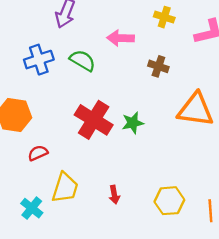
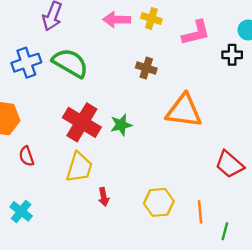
pink arrow: (121, 38) -> (117, 20), moved
green semicircle: (83, 61) -> (70, 63), size x1.4
red semicircle: (38, 153) -> (27, 156), turned -84
yellow trapezoid: (65, 188) -> (79, 167), moved

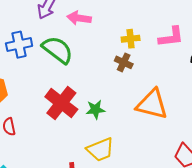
yellow cross: (151, 18) -> (131, 39), moved, turned -30
pink arrow: (117, 20) -> (79, 18), moved
yellow trapezoid: (79, 167) -> (100, 150), moved, turned 44

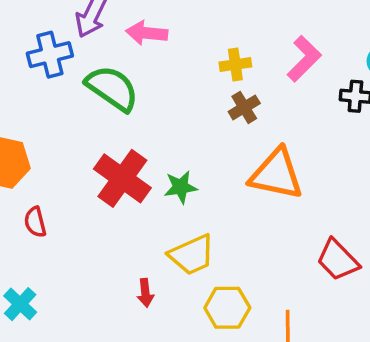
pink L-shape: (171, 37) -> (304, 59), turned -36
blue cross: (19, 45) -> (50, 55), moved
brown cross: (124, 62) -> (244, 107), moved, turned 36

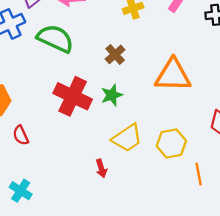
brown cross: (244, 107) -> (115, 54), moved
yellow hexagon: (227, 308) -> (171, 143), moved

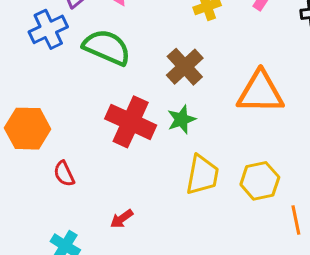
brown cross: (115, 54) -> (185, 67), size x1.4
yellow trapezoid: (127, 138) -> (202, 175), turned -44
red arrow: (101, 168) -> (122, 219), moved, turned 72

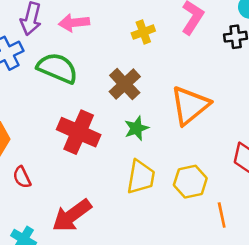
orange triangle: (260, 92) -> (190, 105), turned -39
green star: (181, 119) -> (136, 128), moved
red arrow: (122, 219) -> (72, 215), size x2.0

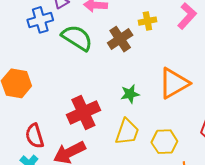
brown cross: (125, 84) -> (120, 39), moved
red cross: (79, 132) -> (83, 112), moved, turned 32
red semicircle: (22, 177) -> (35, 136), moved, size x1.4

